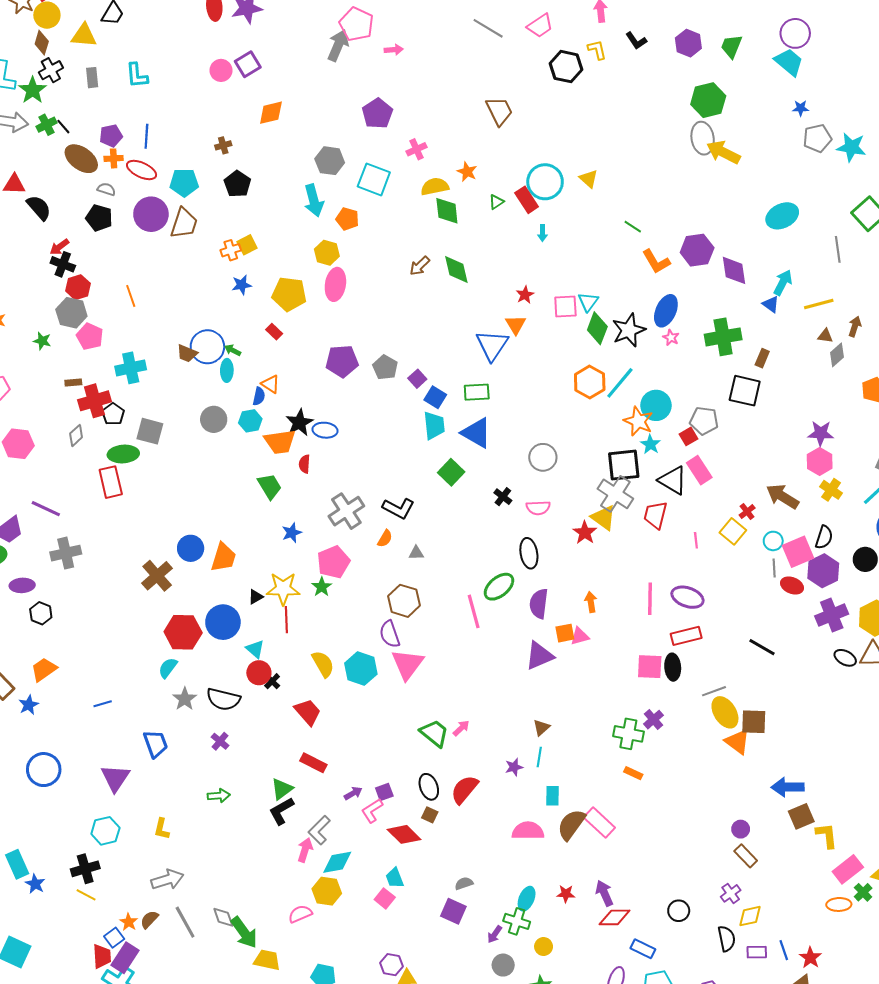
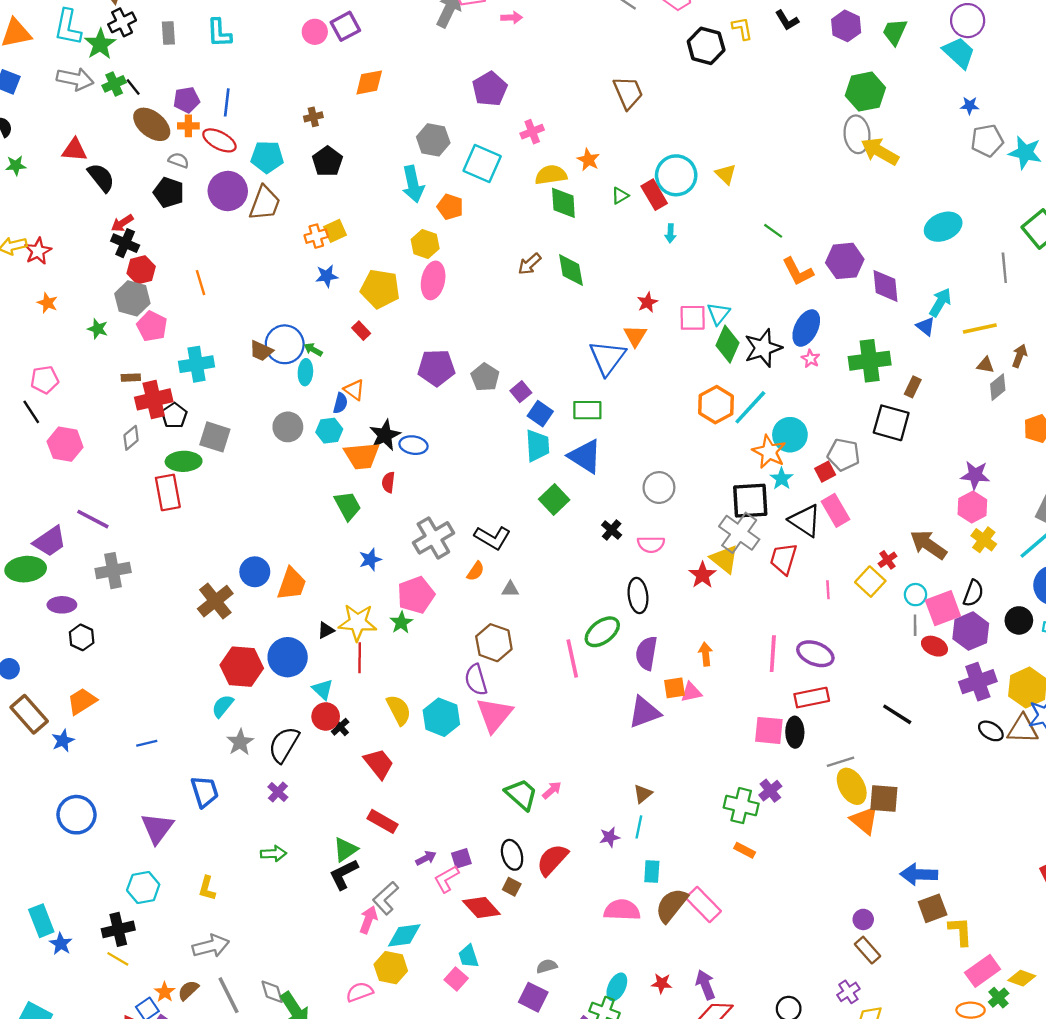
black semicircle: (223, 699) -> (284, 745), turned 104

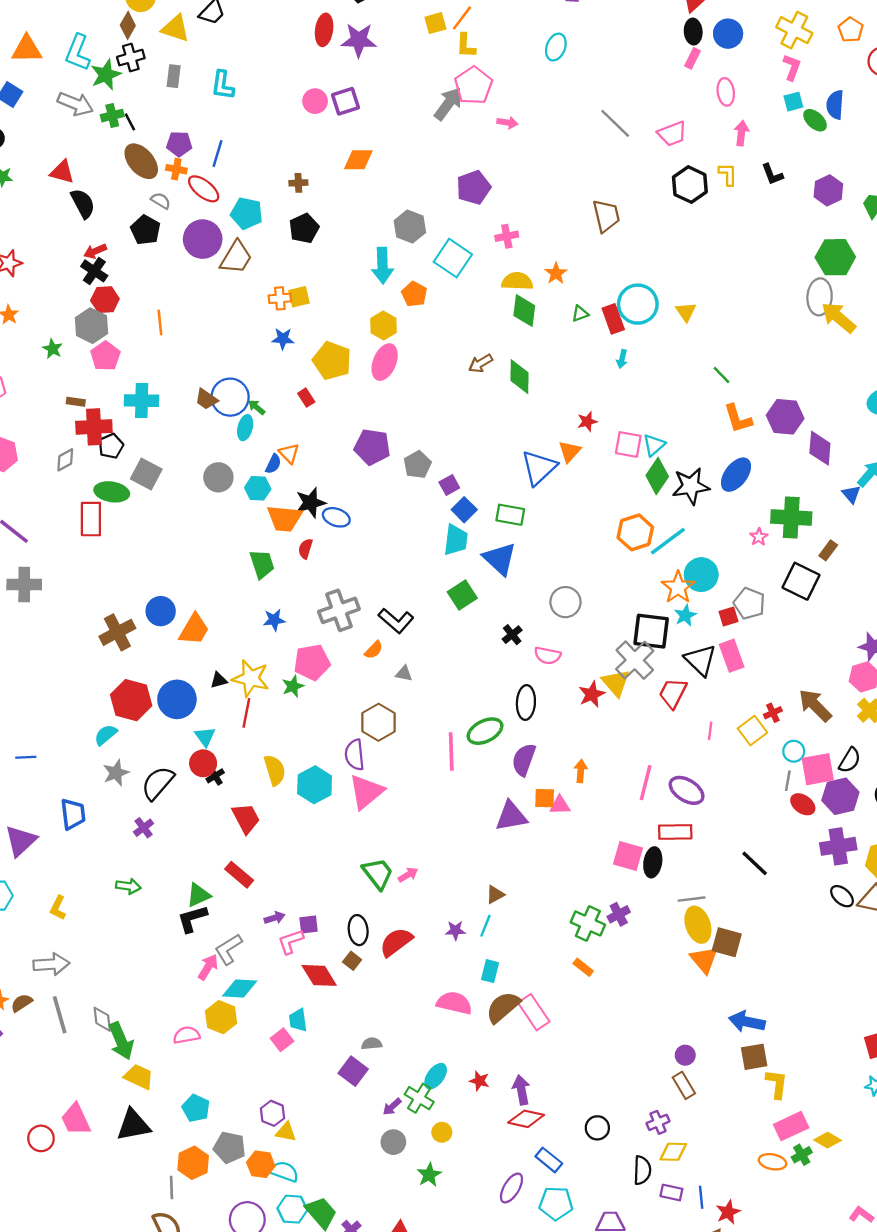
pink star: (811, 359) -> (759, 537), moved

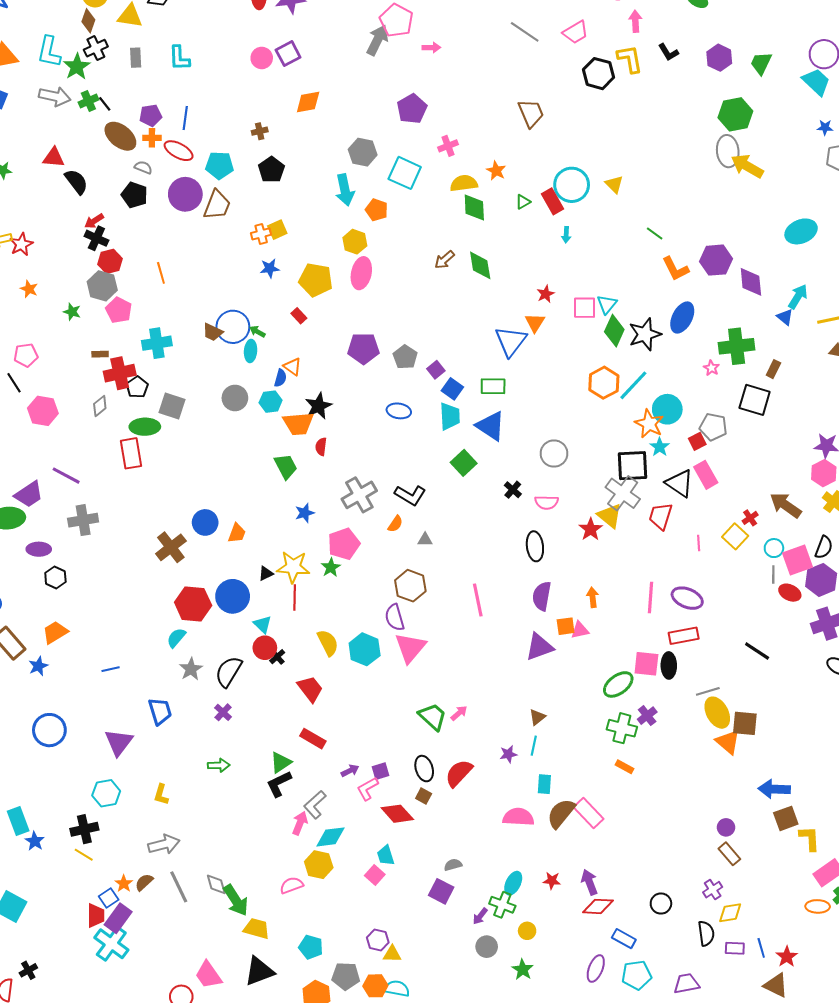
yellow L-shape: (728, 174) -> (630, 59), size x1.4
blue ellipse: (336, 517) -> (399, 411), moved
orange trapezoid: (194, 629) -> (237, 533), size x0.7
green ellipse: (485, 731) -> (618, 684), moved

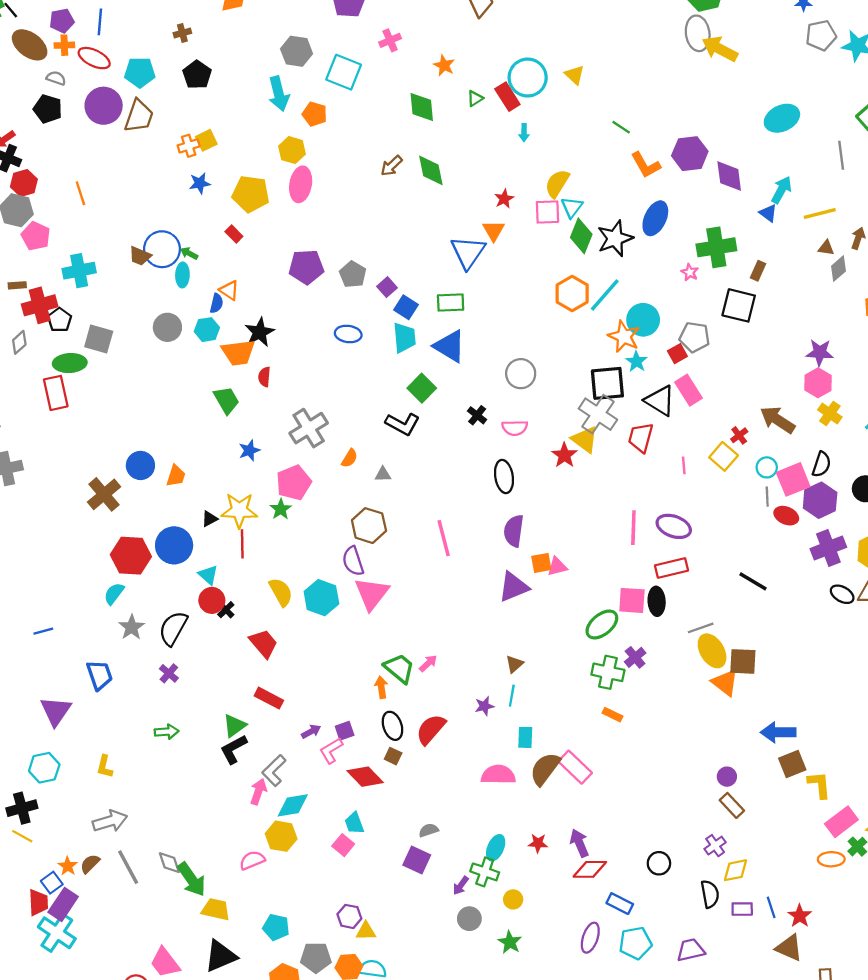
yellow semicircle: (464, 183) -> (557, 183), moved, turned -48
black L-shape: (410, 495) -> (402, 424), moved
orange arrow: (593, 597) -> (381, 687), moved

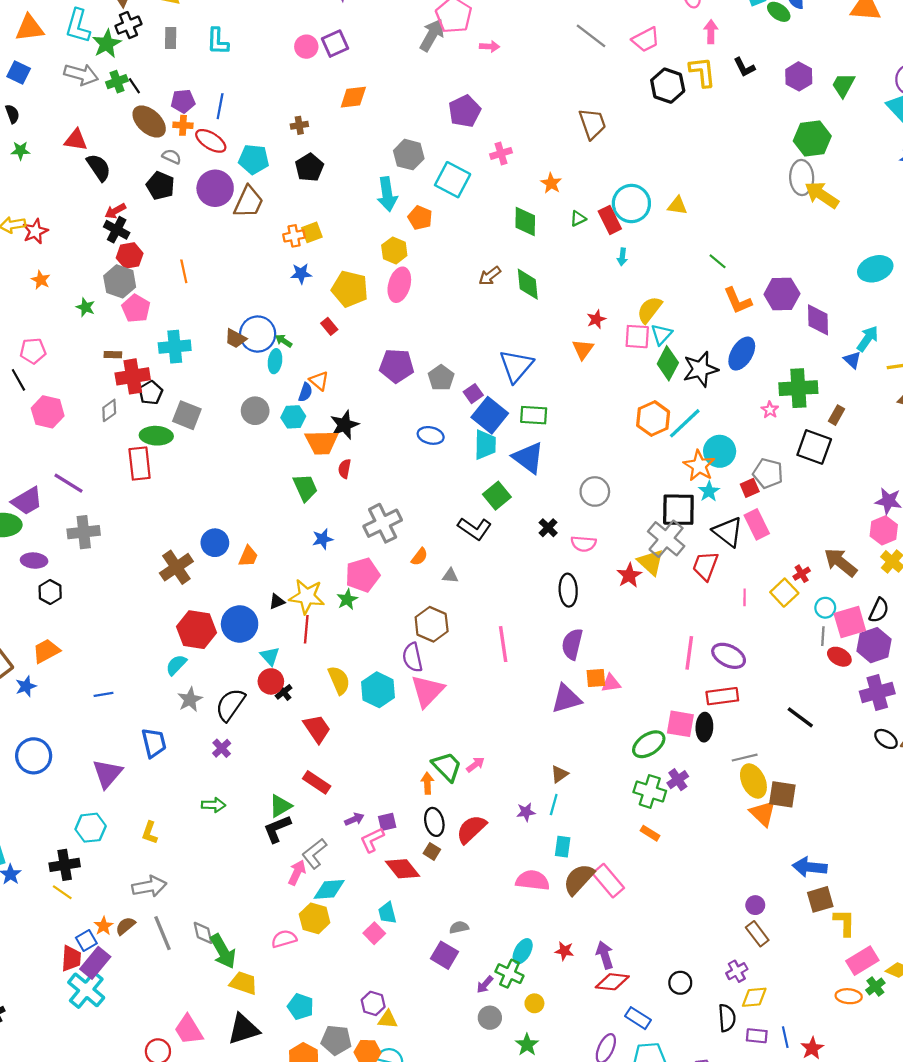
yellow triangle: (575, 75) -> (677, 206), turned -40
blue triangle: (468, 252) -> (516, 366), moved
blue square: (406, 307) -> (490, 415), size x1.5

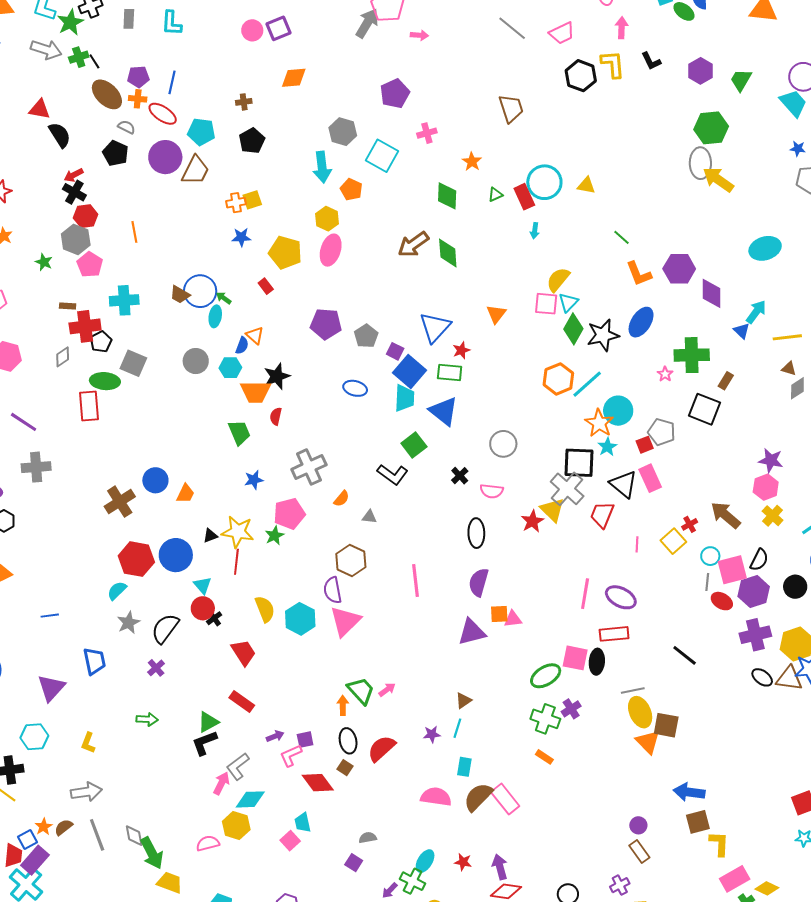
brown arrow: (490, 276) -> (413, 244), size x1.5
red star: (596, 319) -> (461, 350), moved
purple square: (473, 394) -> (395, 351), turned -30
purple square: (445, 955) -> (354, 863), size x0.7

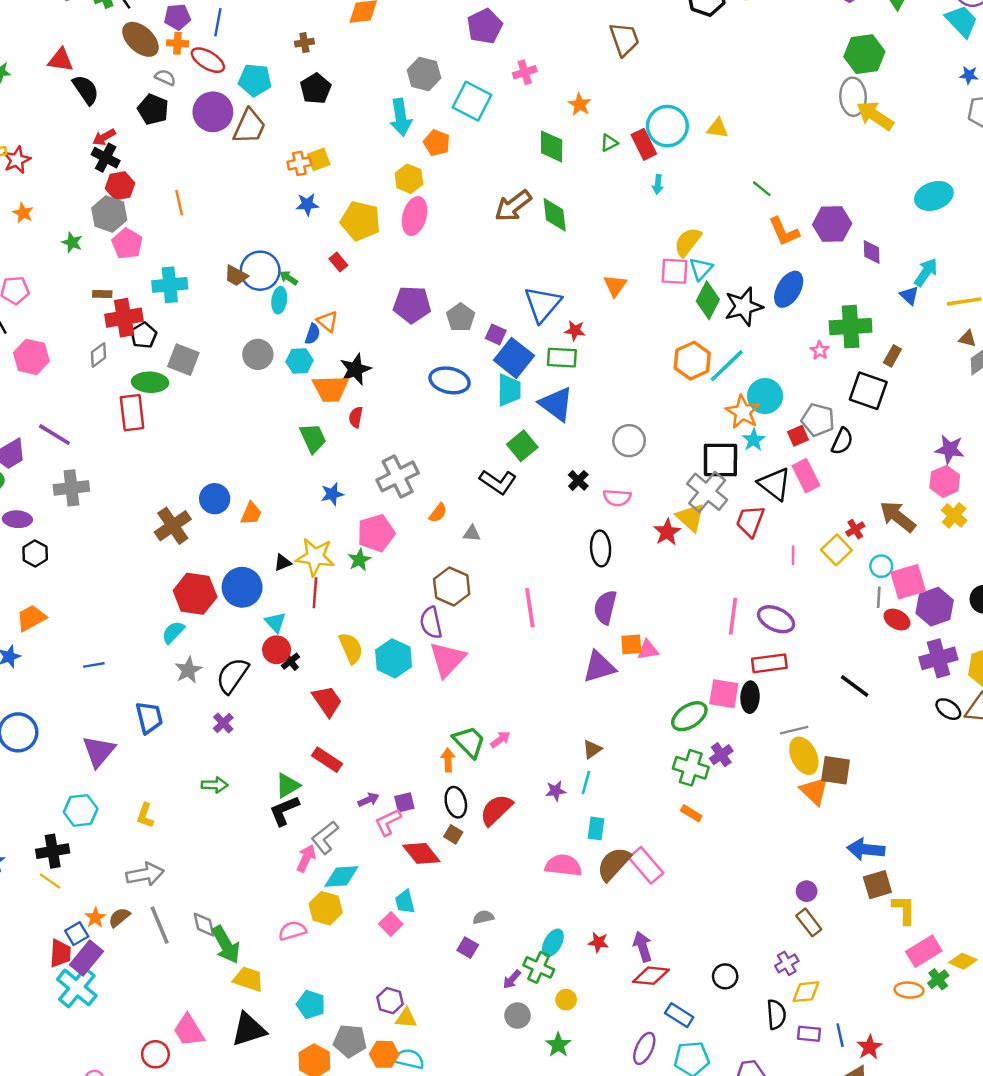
purple diamond: (711, 293) -> (872, 252), size x0.7
red star: (461, 350) -> (575, 331), turned 30
blue ellipse: (355, 388) -> (450, 380), size x1.4
black semicircle: (759, 560) -> (842, 441), moved

